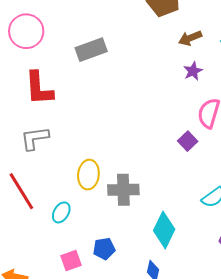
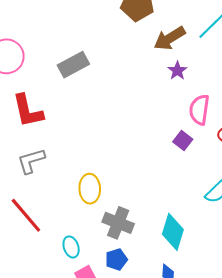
brown arrow: (190, 38) -> (170, 38), size x1.4
gray cross: (123, 190) -> (118, 223), moved, turned 32
cyan ellipse: (61, 212) -> (71, 247), moved, turned -40

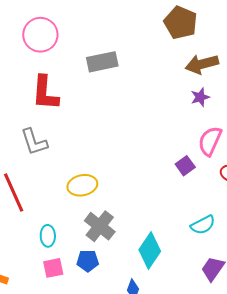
gray L-shape: (31, 161) -> (34, 142), turned -108
yellow ellipse: (90, 189) -> (82, 185), turned 64

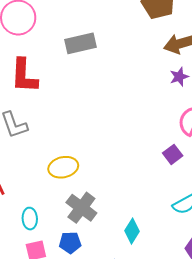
purple square: (185, 166) -> (173, 154), moved
cyan diamond: (150, 251) -> (132, 231), size x0.7

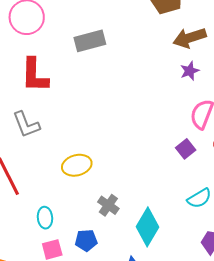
gray cross: (81, 208) -> (108, 205), moved, size x0.7
cyan diamond: (132, 231) -> (148, 227), size x1.5

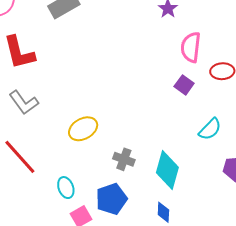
blue pentagon: (86, 240) -> (111, 199), size x1.4

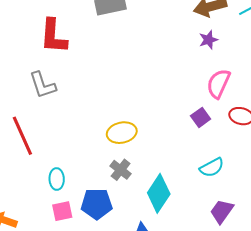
yellow ellipse: (83, 129) -> (122, 133), moved

